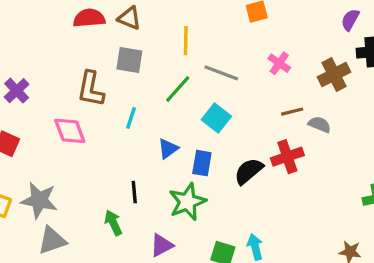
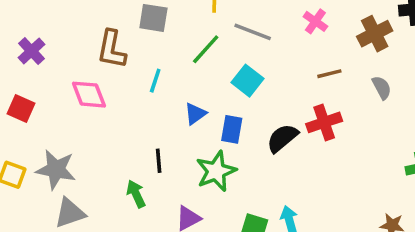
gray semicircle: (320, 124) -> (382, 88), moved, turned 40

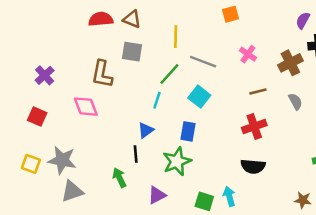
cyan line: (155, 81) -> (157, 100), moved
blue triangle: (195, 114) -> (146, 130), moved
black semicircle: (282, 138) -> (253, 166), moved, turned -135

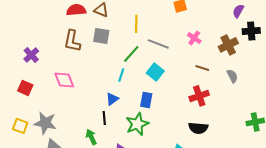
brown L-shape: (102, 74) -> (72, 41), moved
brown line: (258, 92) -> (202, 68), turned 32

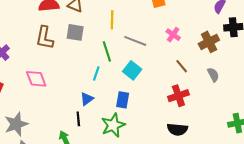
green line: (131, 54) -> (107, 51), turned -60
brown line: (202, 68) -> (182, 66), turned 32
gray star: (45, 123) -> (16, 124), turned -30

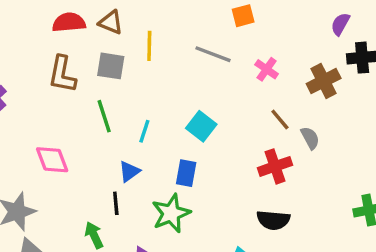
yellow line: (112, 20) -> (149, 46), moved
gray line: (135, 41) -> (213, 54), moved
green line: (107, 51) -> (104, 116), moved
gray semicircle: (213, 75) -> (310, 138), moved
pink diamond: (36, 79) -> (52, 160), moved

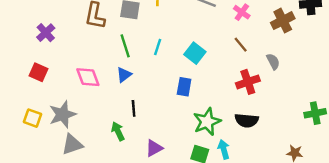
brown line: (280, 120) -> (241, 45), moved
cyan line: (144, 131) -> (158, 47), moved
blue triangle: (129, 171) -> (124, 75), moved
green star: (171, 213) -> (207, 122), moved

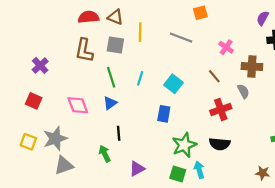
pink cross: (242, 12) -> (226, 47), moved
brown cross: (283, 21) -> (252, 67), moved, turned 30

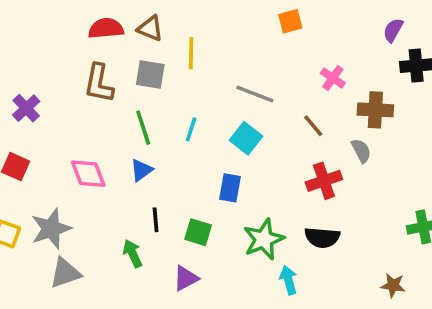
gray line: (181, 38) -> (255, 94), moved
green square: (178, 174) -> (198, 232), moved

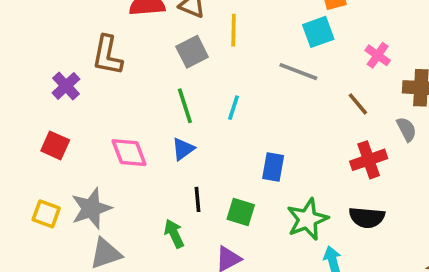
gray square: (150, 74) -> (192, 52), turned -36
brown L-shape: (99, 83) -> (107, 55), moved
cyan square: (246, 138) -> (318, 32), moved, turned 32

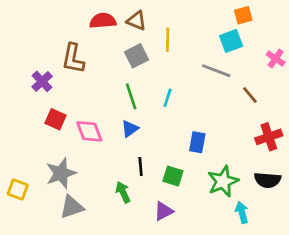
brown line: (358, 104) -> (250, 95), moved
red square: (55, 145) -> (56, 119), moved
yellow square: (46, 214) -> (18, 189), moved

